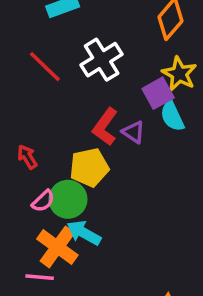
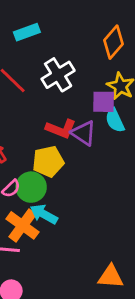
purple square: (158, 93) -> (104, 102), turned 30
red L-shape: (105, 127) -> (61, 129), turned -104
purple triangle: (133, 132) -> (84, 133), size x1.4

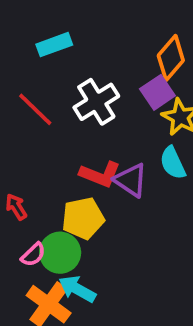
purple square: (104, 102) -> (157, 92), moved, turned -35

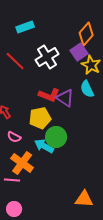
green circle: (60, 253) -> (56, 137), moved
pink semicircle: (33, 255) -> (14, 137), turned 72
cyan arrow: (77, 289) -> (44, 146), moved

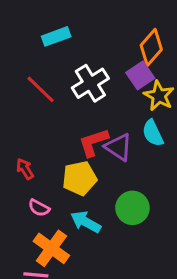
red L-shape: (49, 95) -> (94, 142), turned 140
green circle: (56, 137) -> (132, 208), moved

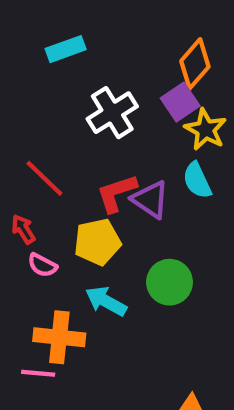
red line: (41, 89) -> (44, 178), moved
pink semicircle: (39, 208) -> (42, 265), moved
orange cross: (51, 248) -> (59, 337), turned -30

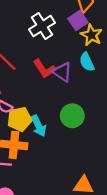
red L-shape: (117, 193) -> (44, 69), turned -105
yellow pentagon: (97, 242) -> (20, 119), moved
cyan arrow: (106, 301) -> (39, 126), turned -145

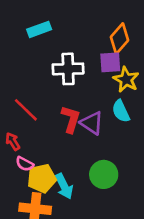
purple square: (78, 20) -> (110, 62), turned 30
white cross: (42, 26) -> (68, 69), turned 30
red L-shape: (44, 69) -> (71, 119), turned -130

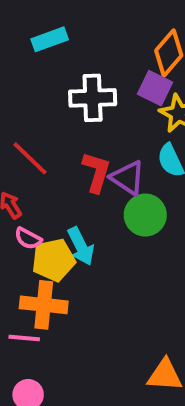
purple square: (110, 62) -> (155, 88), turned 30
green circle: (104, 174) -> (145, 215), moved
cyan arrow: (64, 186) -> (81, 246), moved

